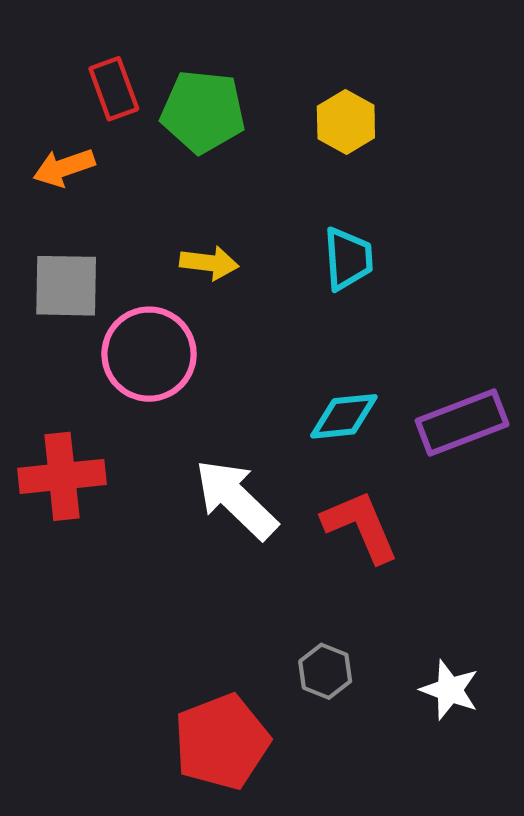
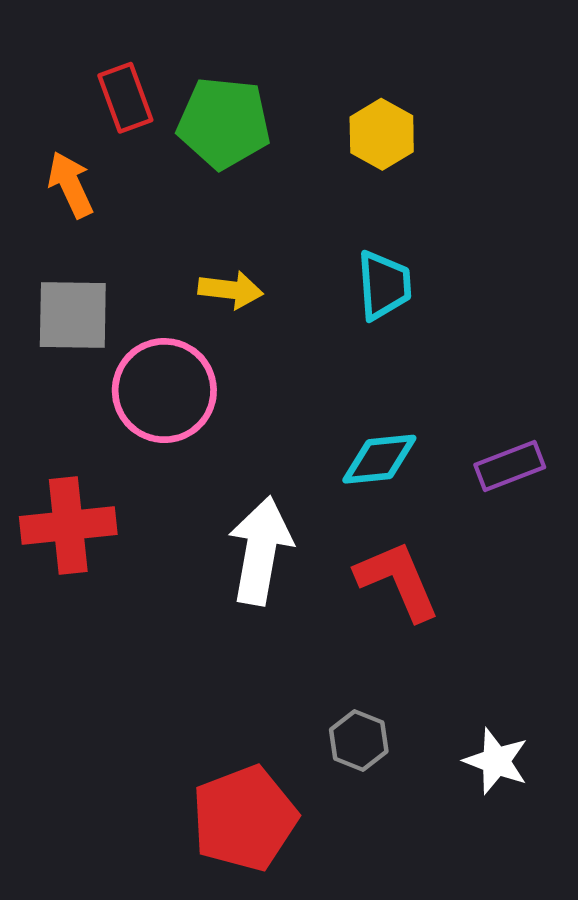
orange arrow: (64, 168) -> (71, 185), turned 84
purple rectangle: (462, 423) -> (510, 466), size x0.7
white arrow: (236, 499) -> (260, 551), turned 56

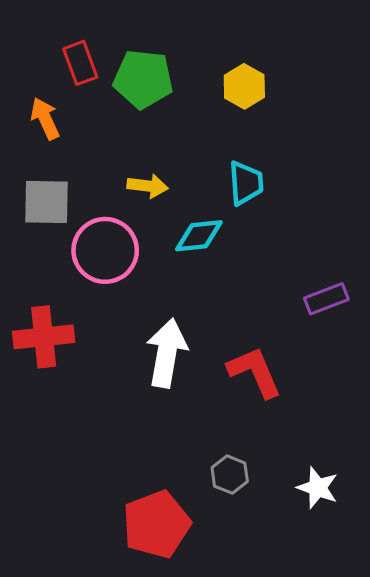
cyan diamond: (379, 459) -> (199, 236), moved

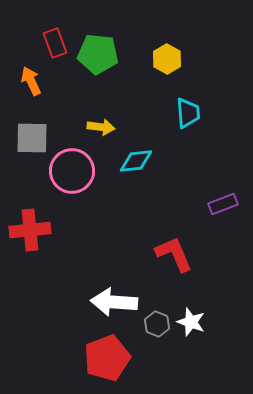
cyan trapezoid: (246, 183) -> (188, 113), moved
white arrow: (167, 353) -> (114, 302), moved, turned -96
white star: (318, 488) -> (191, 322), moved

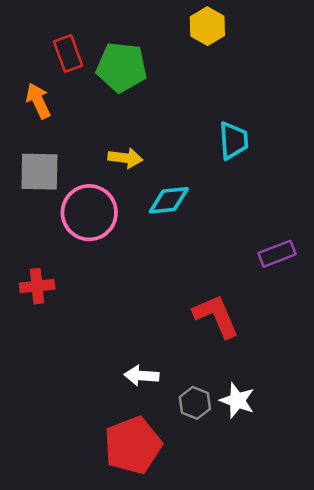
yellow hexagon: (167, 59) -> (207, 26), moved
red cross: (30, 230) -> (37, 286), size x0.7
white arrow: (114, 302) -> (141, 376), size x0.6

